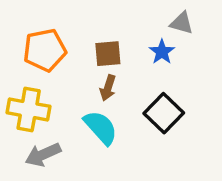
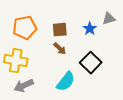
gray triangle: (182, 23) -> (109, 19), moved, turned -32
brown arrow: (108, 88) -> (60, 49), turned -64
cyan semicircle: (101, 128) -> (66, 82), moved, turned 80

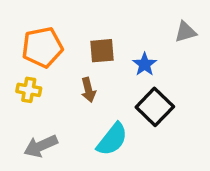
blue star: (90, 29) -> (145, 64), moved
brown arrow: (60, 49) -> (88, 90), moved, turned 32
yellow cross: (16, 61) -> (29, 90), moved, size x0.6

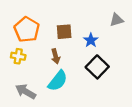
orange pentagon: (42, 47) -> (27, 30), turned -30
cyan semicircle: (112, 139) -> (58, 81), moved
gray arrow: (41, 146) -> (26, 91), turned 54

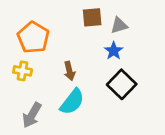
gray triangle: (116, 20) -> (119, 25), moved
brown square: (64, 32) -> (92, 17), moved
gray arrow: (26, 91) -> (32, 115), turned -90

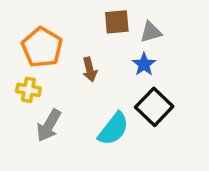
brown arrow: (69, 71) -> (90, 69), moved
cyan semicircle: (72, 102) -> (113, 129), moved
gray arrow: (32, 115) -> (49, 126), moved

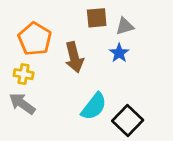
brown arrow: (90, 69) -> (74, 57), size x1.5
black square: (154, 107) -> (128, 121), moved
gray arrow: (49, 126) -> (22, 104), moved, turned 96

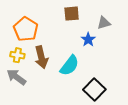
gray triangle: (125, 26) -> (104, 23), moved
brown arrow: (74, 57) -> (41, 57), moved
cyan semicircle: (94, 106) -> (69, 66), moved

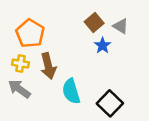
brown square: (72, 14) -> (94, 23), moved, turned -35
gray triangle: (104, 23) -> (121, 26), turned 48
cyan semicircle: (69, 66) -> (71, 91), moved, turned 125

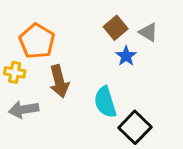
yellow cross: (20, 64) -> (15, 72), moved
gray arrow: (19, 89) -> (24, 109), turned -45
cyan semicircle: (71, 91) -> (105, 102), moved

